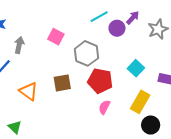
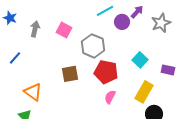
gray arrow: (19, 45) -> (35, 29), moved
orange triangle: (29, 91) -> (33, 92), moved

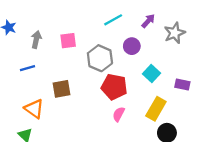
purple circle: (122, 22) -> (132, 46), moved
pink square: (64, 30) -> (68, 41), turned -35
blue line: (15, 58) -> (27, 68), moved, turned 32
brown square: (70, 74) -> (62, 89), moved

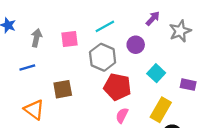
cyan line: (113, 20) -> (105, 26), moved

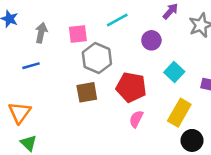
gray hexagon: (103, 57) -> (97, 58), moved
brown square: (63, 89) -> (87, 92), moved
orange triangle: (34, 110) -> (20, 113), moved, turned 30

